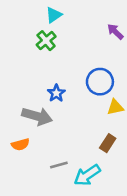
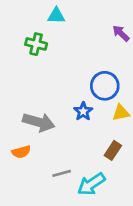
cyan triangle: (54, 15) -> (56, 16), turned 36
green cross: (46, 41) -> (36, 44), moved, turned -36
blue star: (56, 93) -> (83, 111), moved

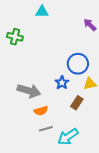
green cross: (36, 44) -> (15, 37), moved
brown rectangle: (113, 150) -> (77, 103), moved
orange semicircle: (21, 152) -> (41, 111), moved

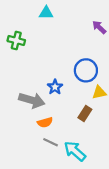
blue star: (62, 83) -> (55, 87), moved
gray line: (46, 129) -> (51, 142), turned 40
cyan arrow: (68, 137) -> (75, 151), turned 75

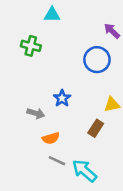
green cross: (16, 41) -> (31, 46), moved
blue circle: (86, 70) -> (97, 60), moved
gray arrow: (32, 100) -> (36, 113), size x0.6

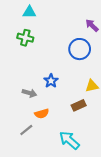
cyan triangle: (52, 15) -> (29, 12), moved
brown rectangle: (96, 128) -> (79, 105), turned 32
gray line: (57, 161) -> (26, 130), moved, turned -64

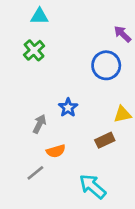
green cross: (25, 38) -> (34, 50), turned 35
gray arrow: (29, 93) -> (39, 124), turned -80

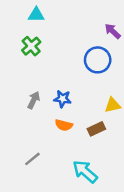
blue star: (68, 108) -> (63, 99), turned -30
gray arrow: (39, 124) -> (34, 100), moved
orange semicircle: (56, 151) -> (64, 125), moved, turned 30

